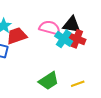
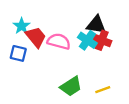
pink semicircle: (50, 28) -> (59, 41), moved
red trapezoid: (17, 36) -> (36, 37), turned 70

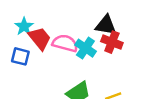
cyan cross: (87, 40) -> (85, 48), moved

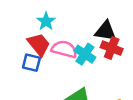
cyan star: (24, 26) -> (46, 21), moved
blue square: (20, 56) -> (31, 63), moved

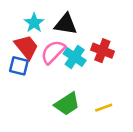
black triangle: (106, 31) -> (66, 24), moved
pink semicircle: (64, 49) -> (53, 52), turned -60

